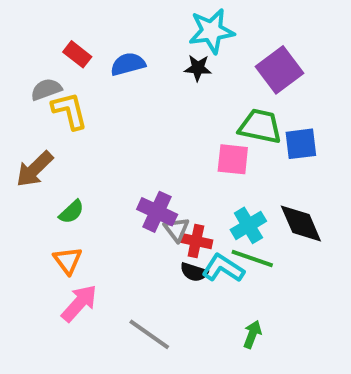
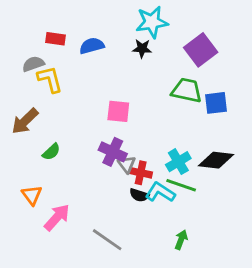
red rectangle: (77, 54) -> (56, 39), turned -30
pink square: (233, 159) -> (118, 111), moved
black diamond: (301, 223) -> (216, 160), turned -60
orange triangle: (68, 260) -> (32, 195), moved

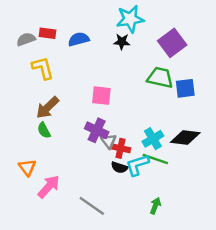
gray semicircle: (33, 64) -> (26, 39), moved
brown arrow: (25, 121) -> (47, 108), moved
green semicircle: (51, 152) -> (44, 130), turned 105
cyan L-shape: (160, 192) -> (137, 165), turned -50

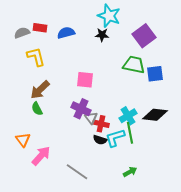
cyan star: (130, 19) -> (109, 16), turned 30
green line: (155, 159) -> (130, 133), turned 60
green arrow: (155, 206) -> (130, 172), turned 40

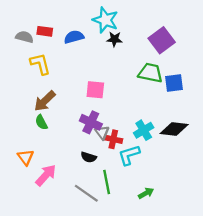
cyan star: (109, 16) -> (105, 20), moved
gray semicircle: (22, 33) -> (24, 37), turned 35
green line: (130, 133) -> (107, 182), moved
black semicircle: (100, 140) -> (89, 157), moved

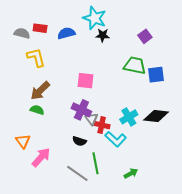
purple square: (162, 40) -> (145, 36), size x0.6
green semicircle: (41, 122) -> (37, 110), turned 136
cyan L-shape: (129, 155) -> (116, 139), turned -120

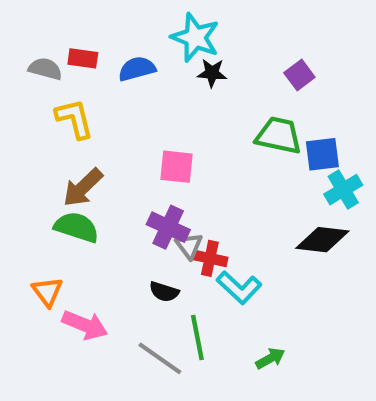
green semicircle: (37, 110) -> (77, 227), size x1.5
cyan cross: (129, 117) -> (343, 190), moved
pink arrow: (41, 157) -> (85, 325), turned 70

